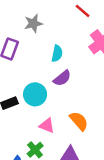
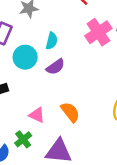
cyan circle: (35, 94) -> (25, 57), moved

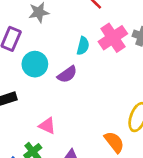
cyan semicircle: (52, 41) -> (83, 46), moved
orange semicircle: (70, 112) -> (114, 142), moved

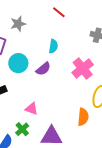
pink cross: (113, 38) -> (83, 69), moved
orange semicircle: (114, 142) -> (83, 117), turned 48

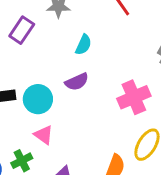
cyan semicircle: (53, 46) -> (83, 45), moved
cyan circle: (18, 63) -> (38, 99), moved

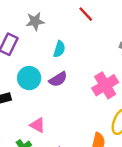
cyan circle: (38, 99) -> (29, 78), moved

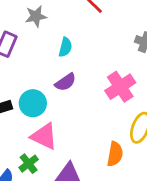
cyan circle: (29, 78) -> (33, 103), moved
pink triangle: (38, 125) -> (44, 136), size x1.5

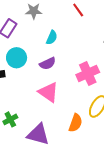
cyan circle: (33, 103) -> (17, 58), moved
pink triangle: (44, 136) -> (48, 92), moved

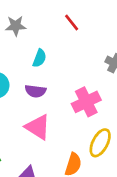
purple semicircle: (48, 64) -> (35, 91), turned 35

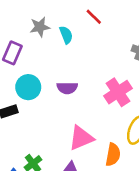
cyan semicircle: (39, 58) -> (66, 35), moved, turned -36
pink triangle: (38, 127) -> (81, 138), moved, turned -48

